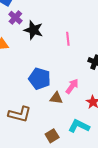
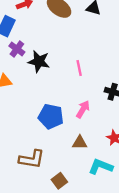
pink arrow: (72, 86) -> (83, 109), moved
brown triangle: (56, 98) -> (80, 143), moved
brown square: (52, 136) -> (59, 181), moved

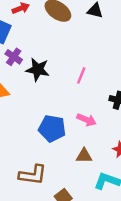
pink line: (79, 68) -> (81, 75), turned 35
pink arrow: (83, 109) -> (86, 120), turned 84

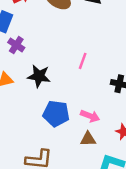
black star: (38, 70) -> (39, 76), moved
pink arrow: (86, 120) -> (90, 116), moved

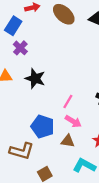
pink line: (83, 61) -> (68, 101), moved
blue pentagon: (56, 114) -> (43, 127), moved

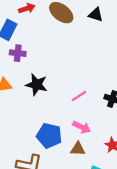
purple cross: (20, 48) -> (18, 53), turned -32
pink line: (68, 101) -> (79, 96), moved, turned 32

